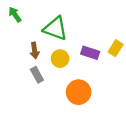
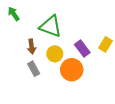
purple rectangle: (90, 53) -> (82, 49), turned 35
orange circle: (79, 92) -> (72, 70), moved

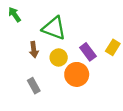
gray rectangle: (34, 69) -> (34, 86), moved

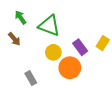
green arrow: (15, 15) -> (20, 17), moved
brown arrow: (34, 50) -> (14, 39), moved, turned -32

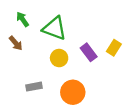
orange circle: (70, 68) -> (73, 92), moved
gray rectangle: (31, 78) -> (34, 87), turned -72

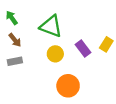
green arrow: (23, 19) -> (12, 18), moved
gray rectangle: (34, 87) -> (15, 61), moved

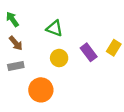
green triangle: (51, 26) -> (55, 28), size x0.7
orange circle: (68, 86) -> (41, 90), moved

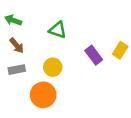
green arrow: (12, 19) -> (13, 20), turned -35
yellow circle: (59, 58) -> (53, 67), moved

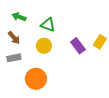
green arrow: (13, 20) -> (19, 17), moved
yellow circle: (53, 67) -> (44, 46), moved

